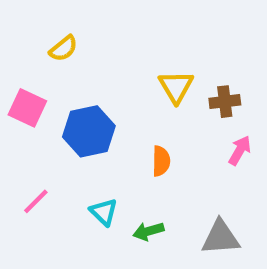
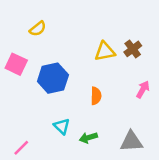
yellow triangle: (176, 87) -> (105, 51), turned 50
brown cross: (225, 102) -> (133, 49), moved, turned -30
pink line: (36, 201) -> (21, 148), moved

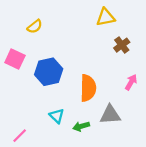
yellow triangle: (105, 51) -> (106, 17), moved
orange semicircle: (96, 96) -> (88, 88), size x1.6
gray triangle: (131, 141) -> (110, 115), moved

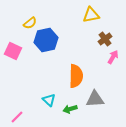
blue hexagon: (49, 72) -> (46, 40), moved
pink arrow: (131, 82) -> (113, 57), moved

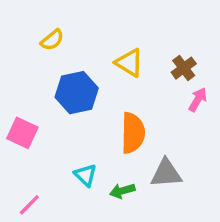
yellow triangle: (91, 15) -> (129, 63), moved, turned 42
blue hexagon: (46, 40) -> (77, 93), moved
pink square: (13, 51) -> (22, 133), moved

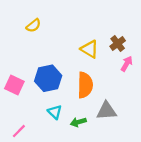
yellow triangle: (129, 63) -> (90, 49), moved
blue hexagon: (77, 93) -> (48, 78), moved

